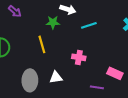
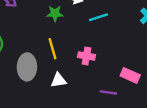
yellow line: (42, 44) -> (52, 49), moved
gray ellipse: (30, 80) -> (27, 67), moved

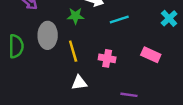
gray ellipse: (27, 67) -> (48, 35), moved
pink rectangle: (130, 75) -> (151, 55), moved

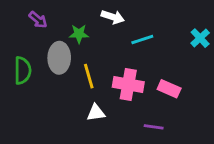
green star: (76, 16) -> (79, 34), moved
pink rectangle: (151, 55) -> (169, 89), moved
pink cross: (107, 58) -> (128, 85), size x1.5

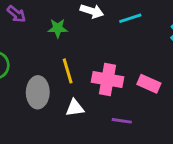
cyan line: (142, 39) -> (130, 18), moved
gray ellipse: (59, 58) -> (38, 92), moved
purple line: (154, 127) -> (122, 121), moved

